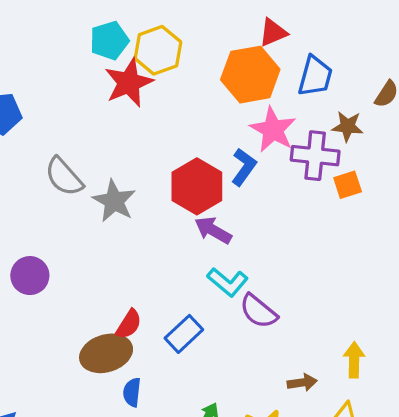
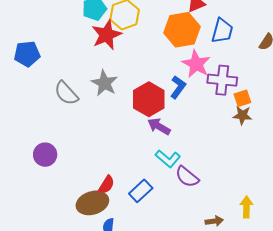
brown star: (348, 126) -> (242, 115), moved
gray star: (114, 201) -> (104, 83), moved

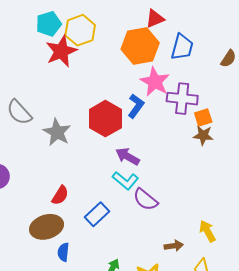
gray star: (104, 83) -> (57, 132), moved
purple arrow: (159, 126) -> (127, 156), moved
red semicircle: (107, 185) -> (60, 195), moved
yellow arrow: (246, 207) -> (207, 231), turned -30

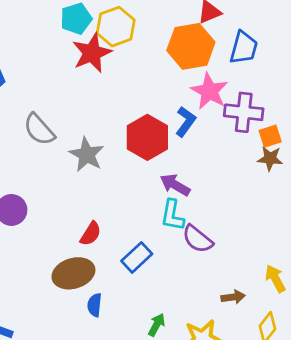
cyan L-shape: (125, 181) -> (172, 215), turned 60

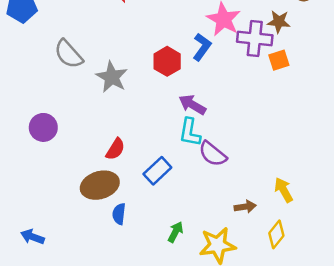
red hexagon: (147, 137) -> (167, 61), size x0.7
brown star: (270, 158) -> (279, 22), moved

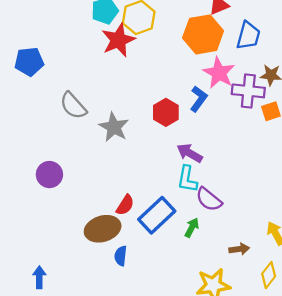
red semicircle: (115, 149) -> (125, 205), moved
blue rectangle: (157, 171) -> (157, 215), size x1.4
green arrow: (175, 232) -> (192, 228), moved
blue arrow: (32, 237) -> (39, 277), turned 70

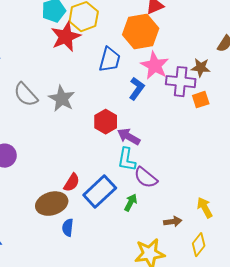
blue trapezoid: (248, 36) -> (110, 60), moved
red hexagon: (166, 112) -> (106, 122), moved
gray star: (114, 127) -> (62, 99), moved

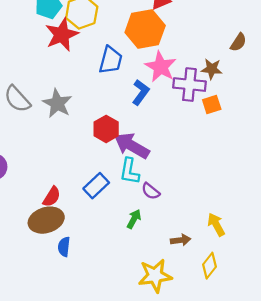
purple arrow: (129, 137) -> (132, 146), size x1.4
purple semicircle: (146, 178) -> (151, 191), size x0.7
red semicircle: (72, 183) -> (52, 197), moved
blue rectangle: (100, 192) -> (96, 186), moved, size x0.7

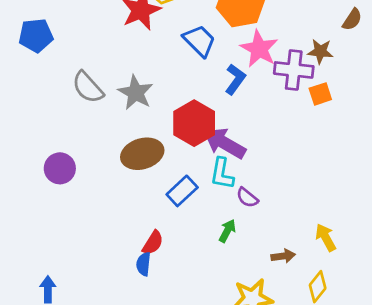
blue trapezoid: (111, 60) -> (199, 41), turned -60
red hexagon: (106, 129) -> (194, 123), size x1.4
red semicircle: (52, 197) -> (153, 243), moved
brown ellipse: (46, 220) -> (142, 154), moved

